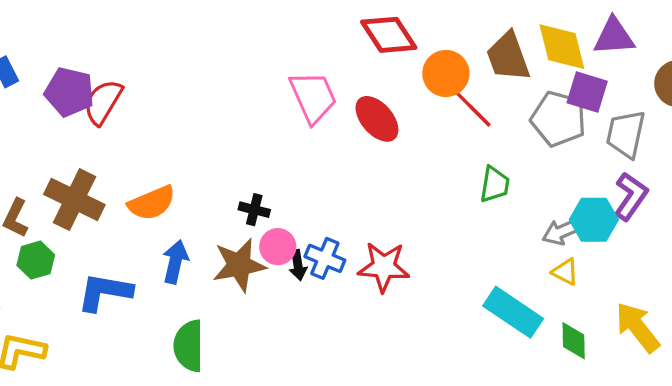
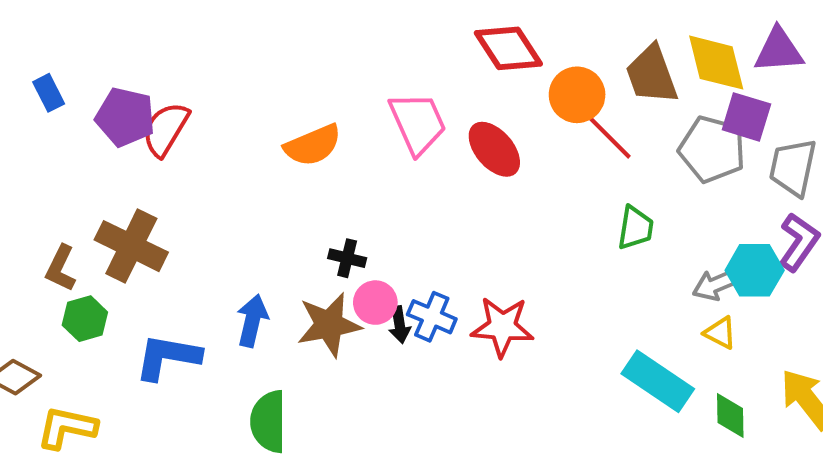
orange semicircle: (152, 203) -> (313, 145), moved

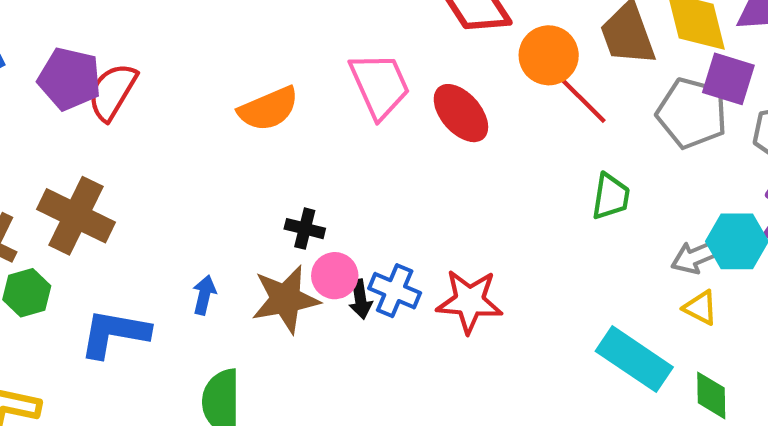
blue arrow: (252, 321) -> (204, 295), size x0.7

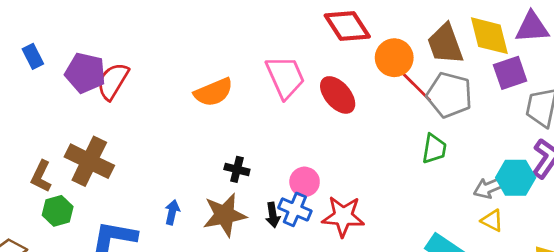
purple square: (728, 79) -> (510, 73), turned -36
gray pentagon: (692, 113) -> (449, 95), moved
pink circle: (335, 276) -> (305, 182), moved

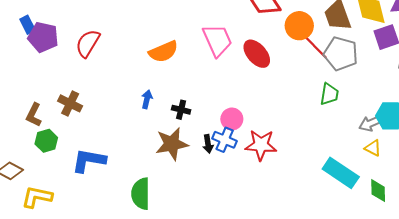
purple pentagon: (85, 73) -> (43, 37), moved
brown cross: (89, 161) -> (70, 103), size x0.7
blue arrow: (172, 212) -> (147, 99), moved

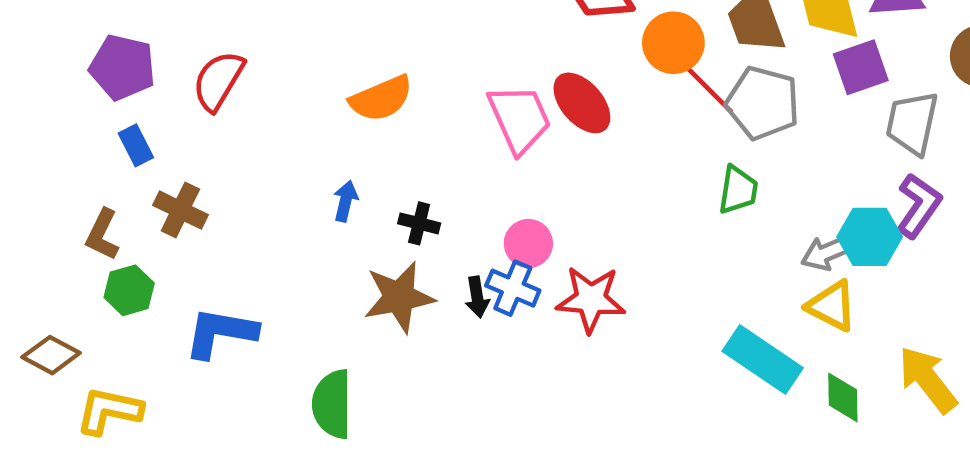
blue rectangle: (28, 25) -> (136, 145), moved
pink trapezoid: (217, 40) -> (519, 119), moved
yellow triangle: (373, 148) -> (832, 306), size x1.4

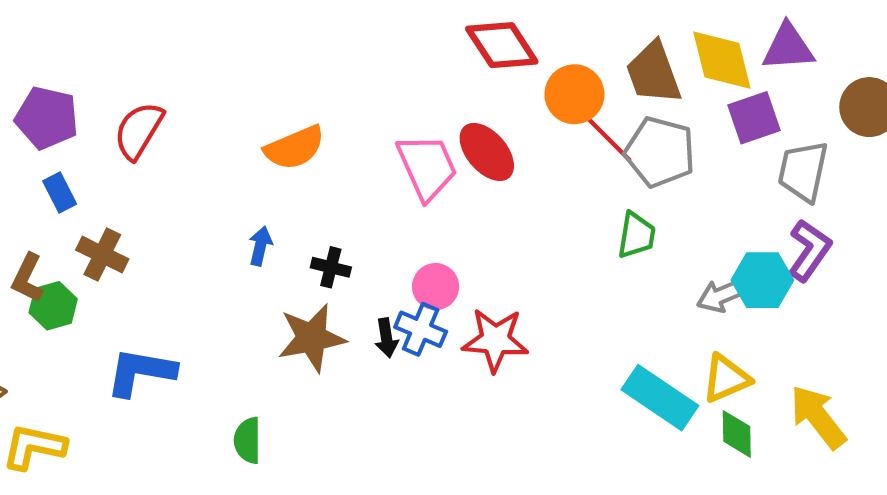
green hexagon: (129, 290) -> (53, 306), moved
yellow triangle: (832, 306) -> (726, 378), moved, turned -50
green semicircle: (332, 404) -> (248, 440), size x0.7

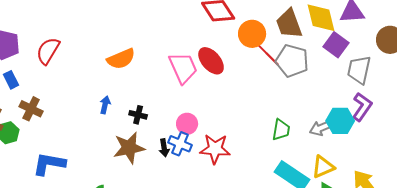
purple square: (754, 118) -> (336, 45), turned -35
green trapezoid: (636, 235) -> (281, 130), moved

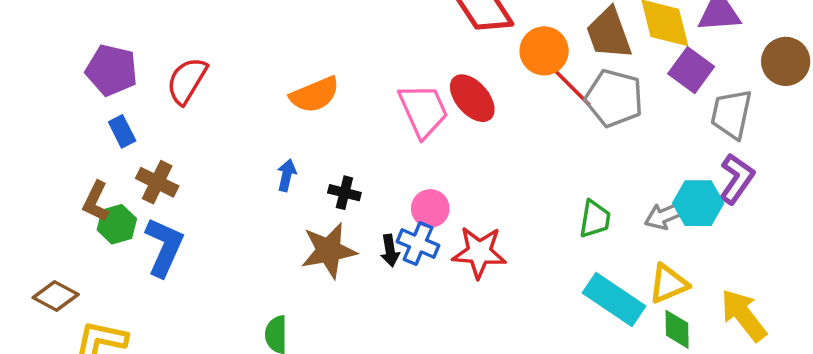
blue L-shape: (49, 164) -> (164, 247), moved, turned 104

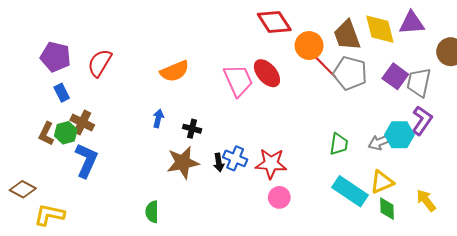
purple square: (691, 70) -> (395, 76), moved
pink circle: (430, 208) -> (279, 197), moved
green hexagon: (117, 224) -> (66, 133), moved
yellow arrow: (744, 315) -> (426, 200), size x0.7

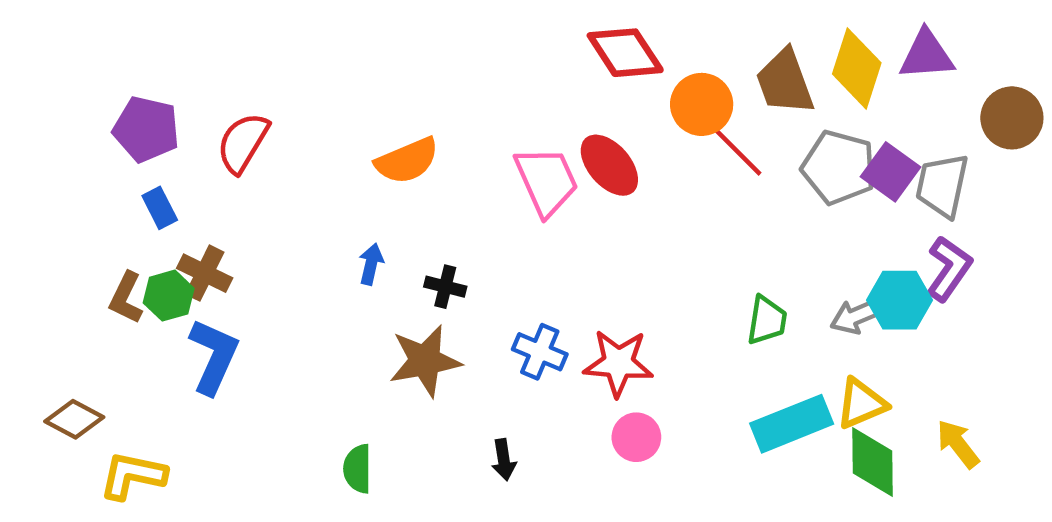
yellow diamond: (380, 29) -> (857, 68), turned 32
gray pentagon: (350, 73) -> (839, 167), moved
black arrow: (219, 163) -> (504, 460), moved
cyan rectangle: (350, 191) -> (792, 424), turned -56
green diamond: (387, 209) -> (873, 462), size x1.4

